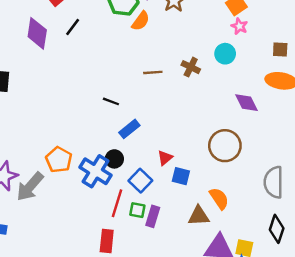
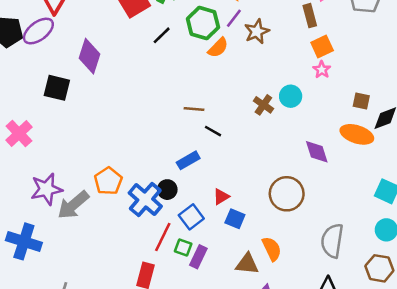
black line: (73, 27) -> (162, 35), moved
purple diamond: (37, 33) -> (89, 56), moved
cyan circle: (225, 54) -> (291, 96), moved
brown line: (153, 72) -> (194, 109), moved
black line: (111, 101) -> (213, 131), moved

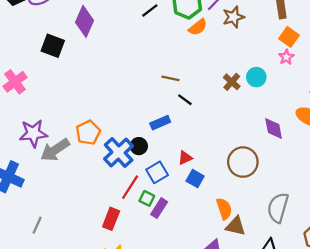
orange square: (322, 47) -> (289, 37), turned -36
brown triangle: (247, 264) -> (236, 226), moved

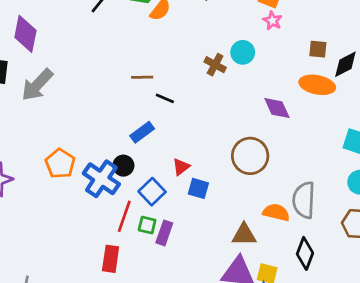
gray arrow: (55, 150) -> (37, 85), moved
orange semicircle: (224, 209) -> (276, 212), moved, turned -45
brown triangle: (236, 226) -> (244, 235), moved

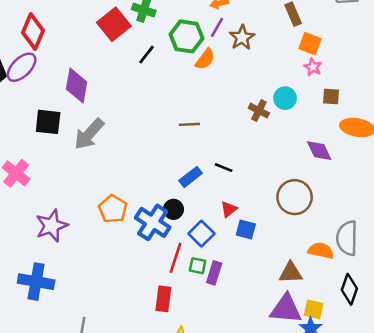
brown square: (318, 49) -> (331, 96), moved
black line: (165, 98) -> (224, 168), moved

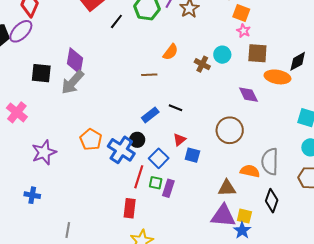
orange semicircle: (205, 59) -> (171, 52), moved
purple diamond: (77, 85) -> (75, 61), moved
brown square: (331, 96) -> (257, 53), size x1.5
blue cross: (36, 282) -> (32, 195), size x0.6

